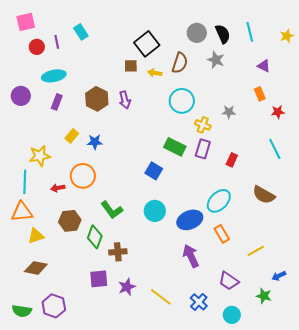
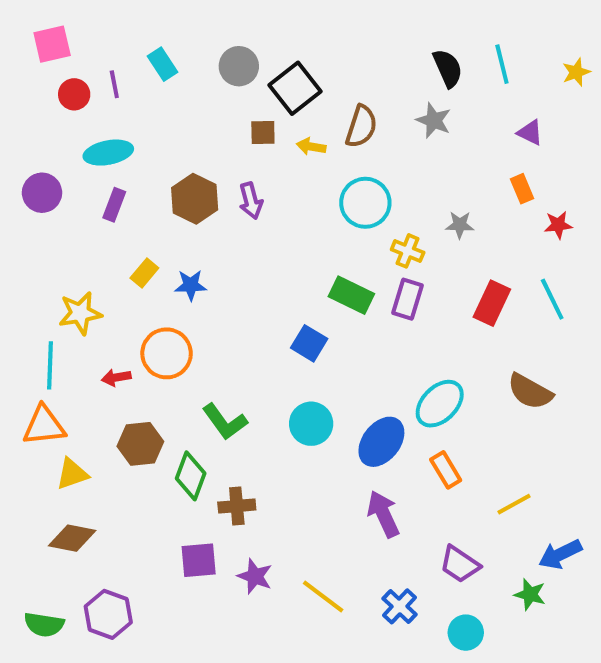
gray circle: (197, 33) -> (239, 66), moved
red rectangle: (232, 160) -> (492, 303), moved, size x1.5
blue ellipse: (190, 220) -> (381, 442), turned -30
blue arrow: (279, 276) -> (560, 554), size x1.5
purple star: (127, 287) -> (255, 576), turned -30

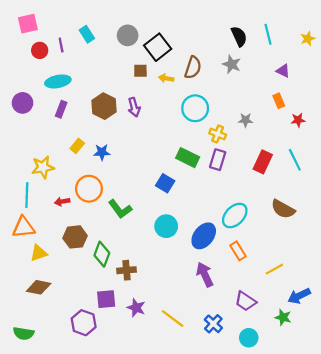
green L-shape: (225, 422) -> (120, 209), moved
purple hexagon: (108, 614) -> (84, 323), moved

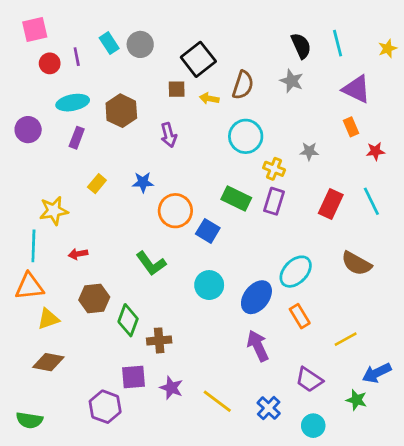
gray circle: (128, 35) -> (140, 44), moved
purple triangle: (283, 71) -> (356, 89), size x1.6
brown hexagon: (104, 106) -> (121, 111), moved
blue star: (102, 152) -> (143, 182), moved
orange circle: (89, 189) -> (175, 211), moved

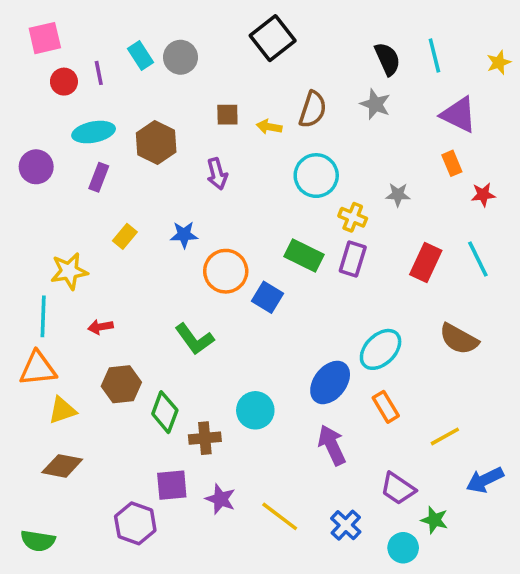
black square: (198, 59) -> (273, 38), moved
cyan circle: (209, 285) -> (255, 410), moved
green star: (356, 400) -> (434, 520), moved

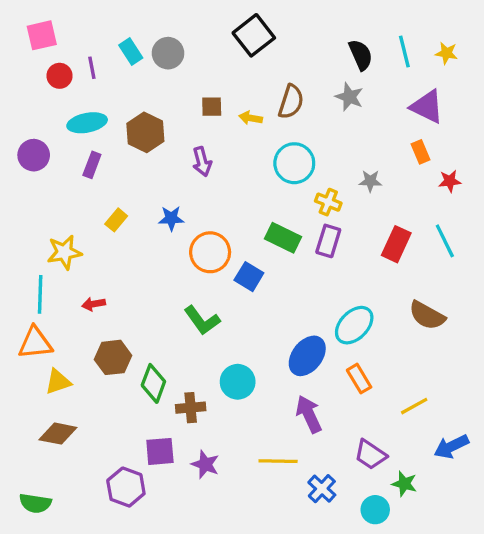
yellow star: (499, 62) -> (446, 53), moved, turned 30
green L-shape: (194, 339) -> (202, 320), moved
yellow line: (280, 516) -> (278, 461), moved, turned -36

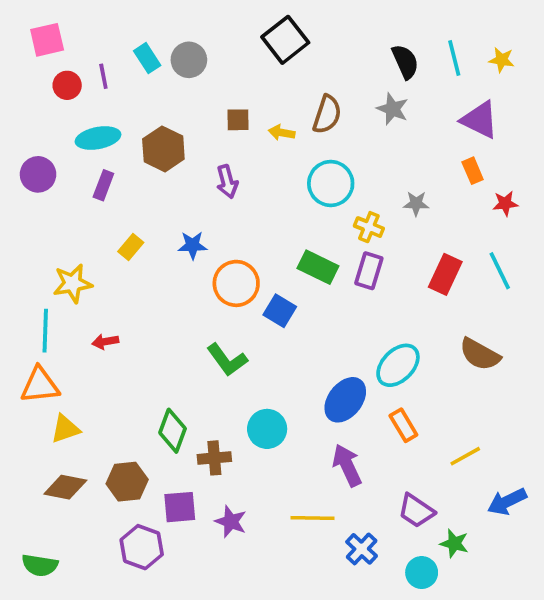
brown hexagon: (113, 357) -> (127, 482), moved

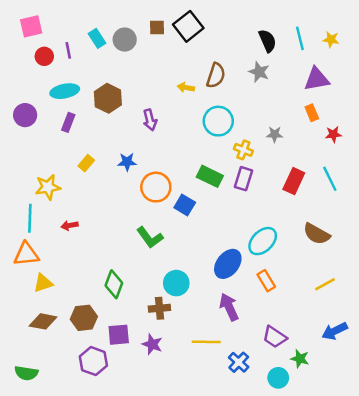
brown square: (238, 120) -> (157, 28), moved
purple triangle: (480, 120) -> (317, 79), turned -36
yellow line: (465, 456) -> (325, 284), moved
brown cross: (214, 458) -> (159, 308), moved

